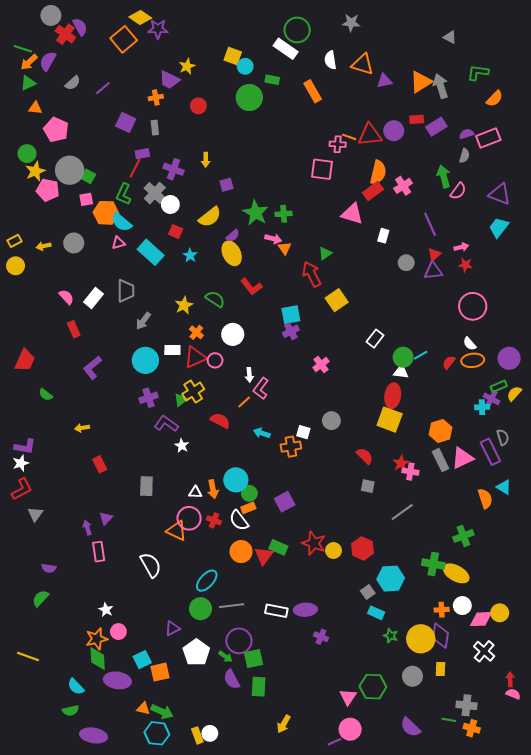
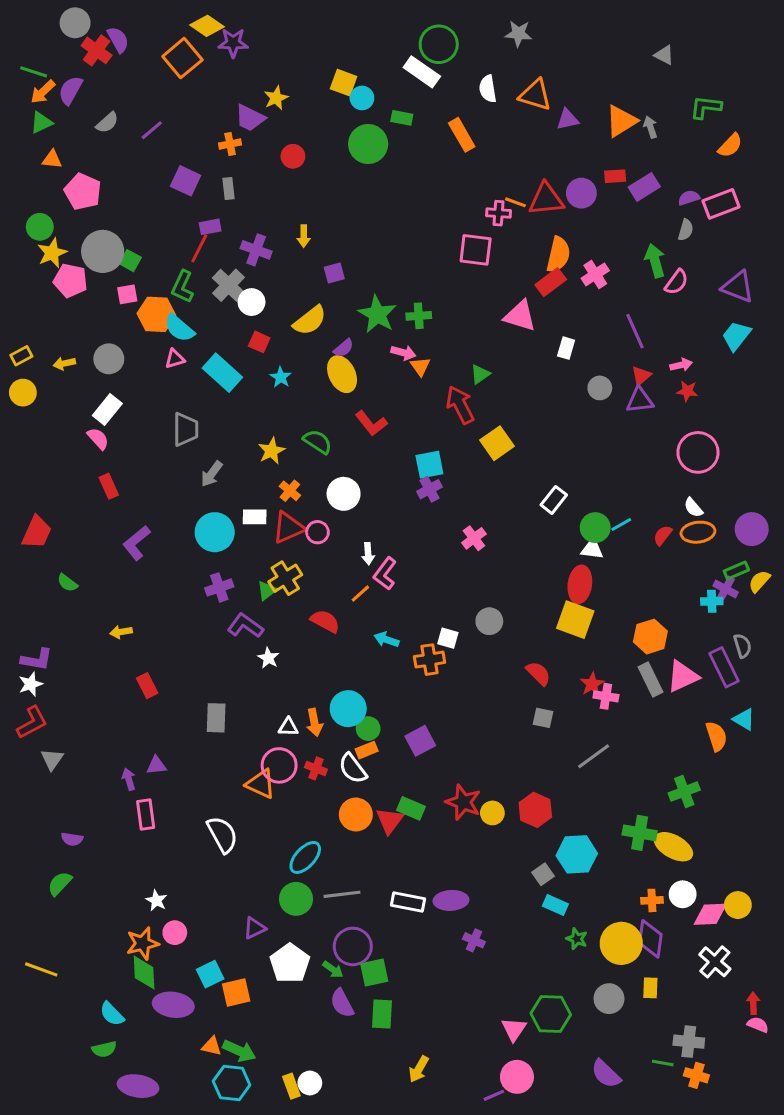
gray arrow: (440, 86) -> (650, 127), size x0.6
white rectangle: (93, 298) -> (107, 409), moved
purple triangle: (106, 518) -> (156, 765), turned 40

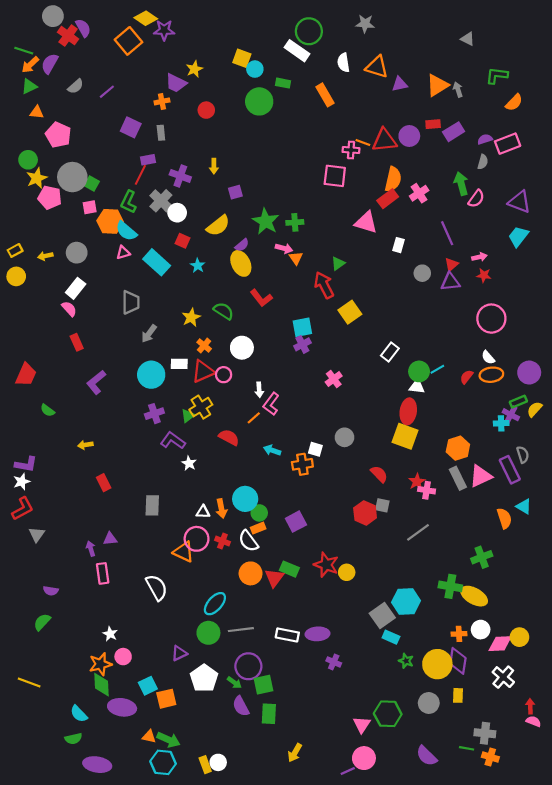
red hexagon: (535, 810) -> (365, 513), moved
gray square: (543, 874) -> (382, 616), size x1.6

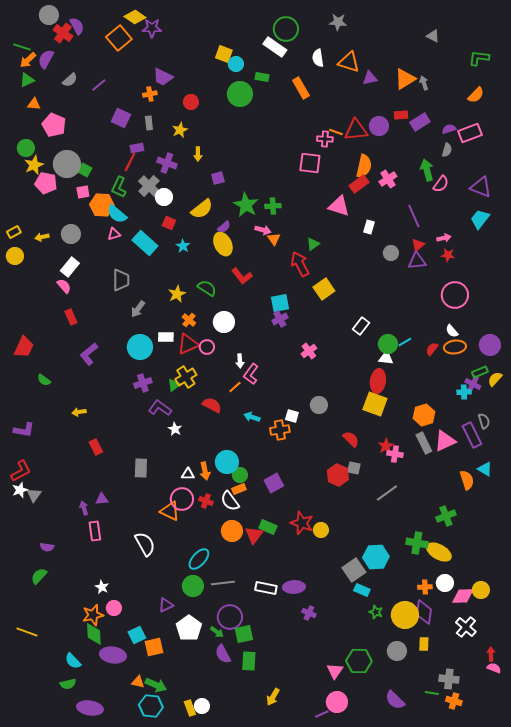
yellow star: (194, 69) -> (180, 130), moved
green L-shape: (497, 76) -> (479, 58), moved
white star: (22, 482) -> (20, 490), moved

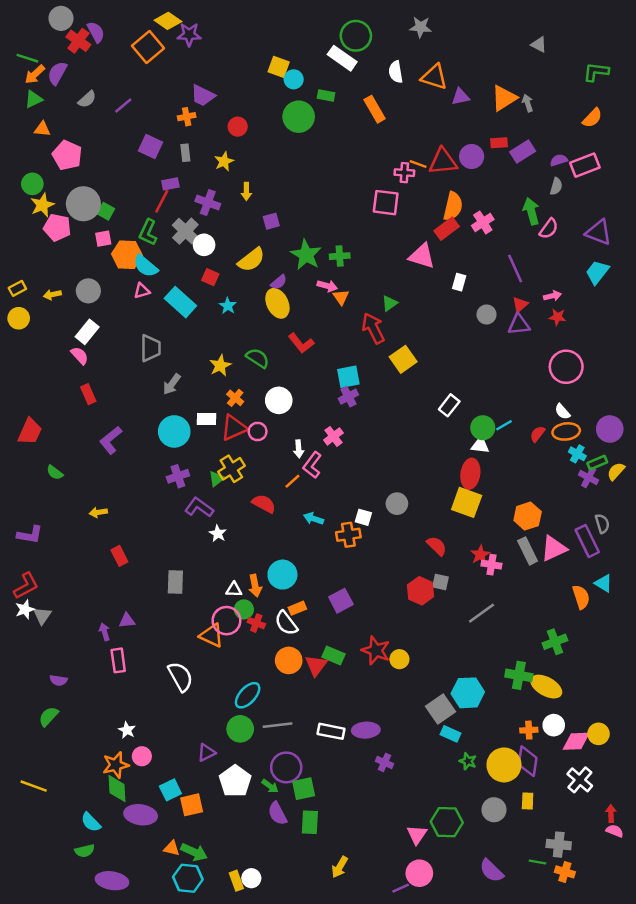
pink cross: (309, 351) -> (333, 436), moved
cyan cross: (464, 392) -> (577, 454), moved, turned 32
green circle: (240, 475) -> (244, 609), moved

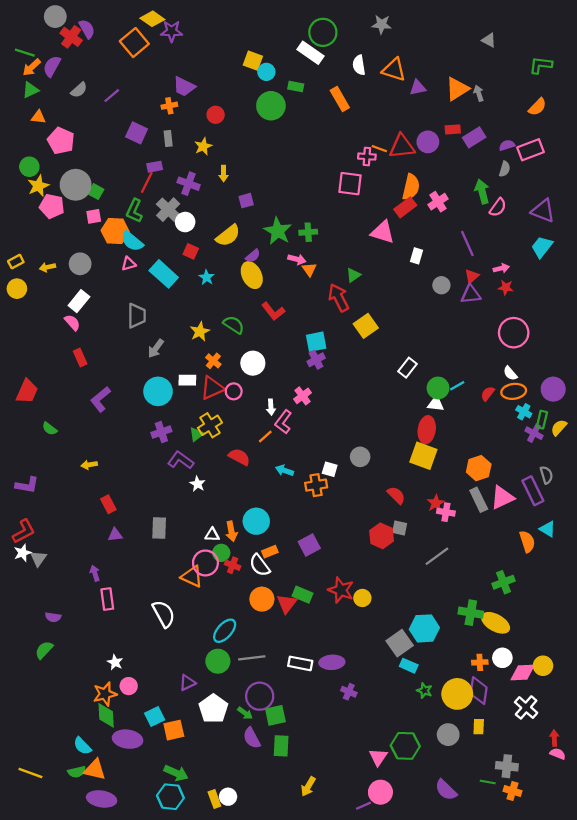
green rectangle: (597, 463) -> (542, 420), turned -54
purple triangle: (127, 621) -> (115, 535), moved
yellow line: (34, 786) -> (30, 773), moved
orange triangle: (172, 848) -> (95, 770), moved, size x1.5

